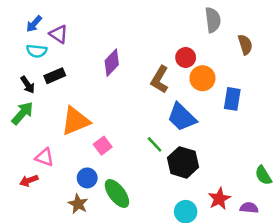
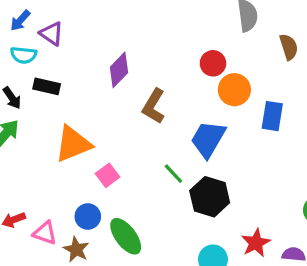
black rectangle: (55, 76) -> (47, 86), turned 36
brown L-shape: (160, 80) -> (154, 106), moved
blue trapezoid: (182, 117) -> (208, 139), turned 76
pink triangle: (44, 157) -> (45, 233), moved

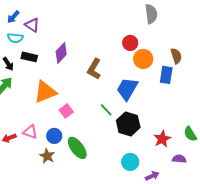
brown semicircle: (289, 47) -> (176, 56), moved
purple diamond: (119, 70) -> (61, 53), moved
pink triangle: (45, 233) -> (30, 132), moved
red star: (256, 243) -> (162, 139), moved

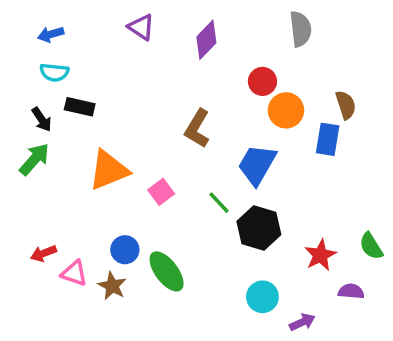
blue arrow: (13, 17) -> (51, 34), turned 32
purple triangle: (32, 25) -> (141, 27), moved
purple diamond: (61, 53) -> (206, 40), moved
pink square: (66, 111) -> (161, 192), moved
pink triangle: (30, 132) -> (74, 273), moved

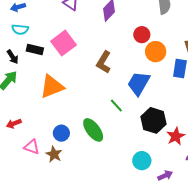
pink square: (161, 192) -> (63, 43), moved, size x1.6
black hexagon: (259, 228) -> (153, 120), moved
red arrow: (43, 253) -> (14, 124), moved
green ellipse: (167, 271) -> (93, 130), moved

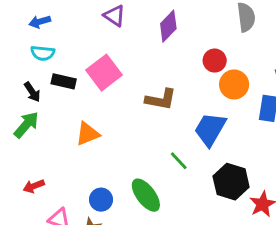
brown L-shape: (104, 62) -> (161, 99), turned -110
orange triangle: (52, 87) -> (88, 134), size x0.7

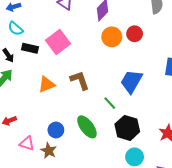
cyan semicircle: (43, 53) -> (16, 29), turned 35
orange circle: (234, 84) -> (112, 37), moved
brown L-shape: (161, 99) -> (80, 80), moved, turned -120
black hexagon: (231, 182) -> (127, 128), moved

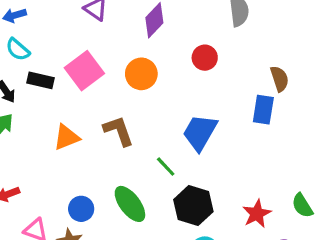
orange circle: (112, 37) -> (141, 74), moved

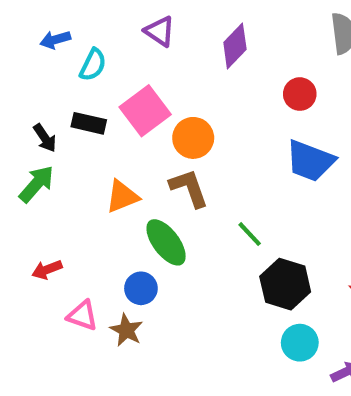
cyan semicircle: (18, 49) -> (93, 65), moved, turned -105
orange circle: (141, 74) -> (193, 138), moved
blue trapezoid: (200, 132) -> (310, 161), moved, turned -99
green ellipse: (130, 204) -> (166, 242), moved

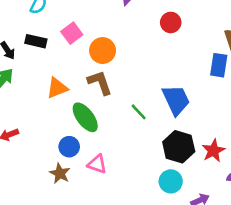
pink square: (145, 111) -> (72, 33), size x0.7
blue trapezoid: (310, 161) -> (176, 100), moved, turned -136
black hexagon: (285, 284) -> (179, 147), moved
pink triangle: (82, 316) -> (97, 164), moved

